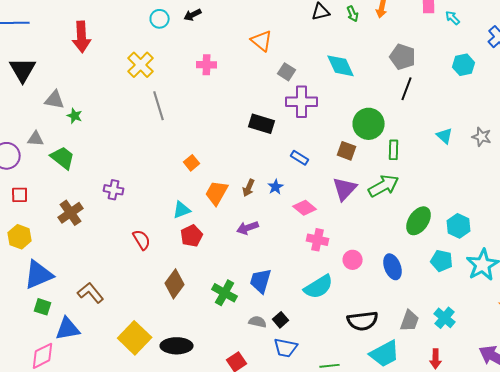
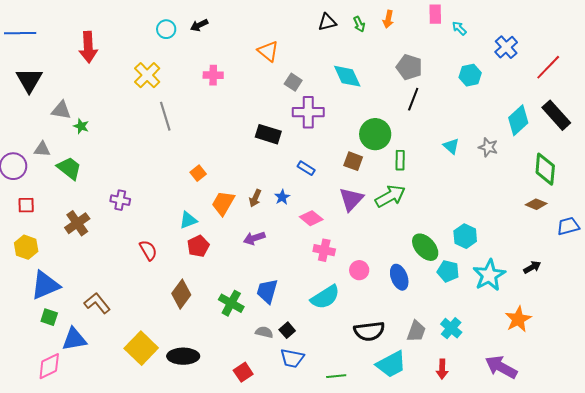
green ellipse: (419, 221) -> (425, 247), moved, turned -76

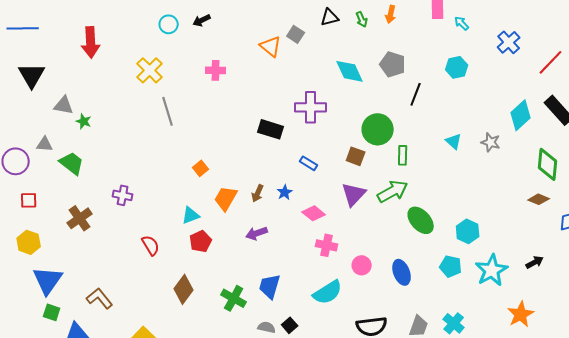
gray pentagon: (409, 67) -> (393, 64), moved
cyan hexagon: (470, 75) -> (457, 67), moved
gray square: (293, 82) -> (296, 34), moved
green ellipse: (425, 247) -> (421, 220), moved
blue triangle: (45, 285) -> (48, 280), turned -32

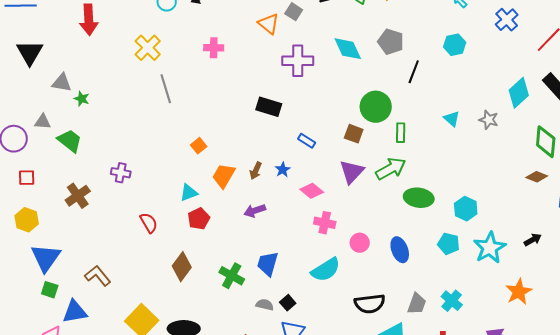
purple cross: (311, 107) -> (298, 61), moved
green ellipse: (421, 220) -> (419, 198), turned -40

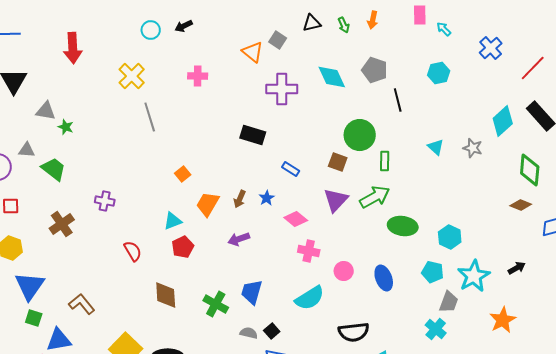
black line: (414, 72) -> (398, 100), turned -35
brown diamond: (182, 267) -> (166, 295), turned -40
gray trapezoid: (417, 304) -> (449, 302), moved

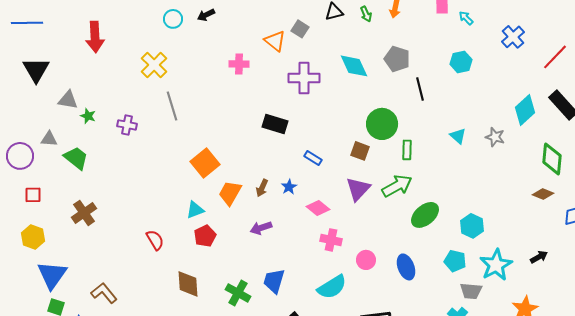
pink cross: (198, 76) -> (239, 64), moved
orange square: (183, 174) -> (205, 163), size x1.8
purple cross: (105, 201) -> (127, 125), moved
green ellipse: (403, 226) -> (425, 215), turned -48
gray trapezoid: (449, 302) -> (471, 291), turned 75

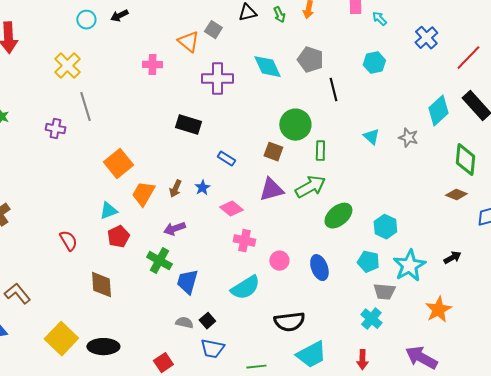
purple cross: (127, 125) -> (55, 129), moved
purple triangle: (358, 189) -> (271, 190), turned 32
green cross: (238, 293) -> (159, 261), moved

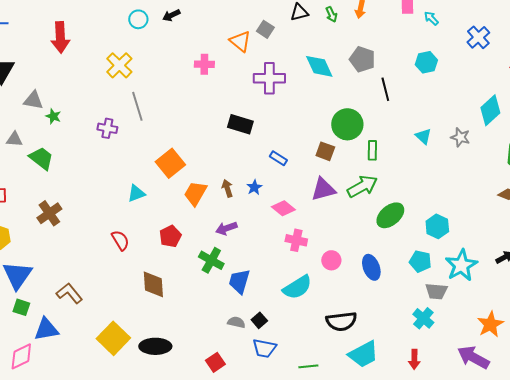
brown arrow: (175, 189) -> (227, 188), turned 138
cyan triangle: (108, 211) -> (136, 193), moved
orange star: (438, 310) -> (490, 324), moved

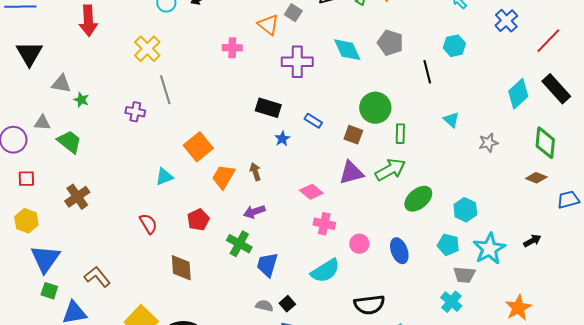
black line: (385, 89) -> (427, 72), moved
gray star: (460, 137) -> (488, 143), moved, turned -30
blue rectangle: (278, 158) -> (313, 121), moved
blue star: (254, 187) -> (282, 139), moved

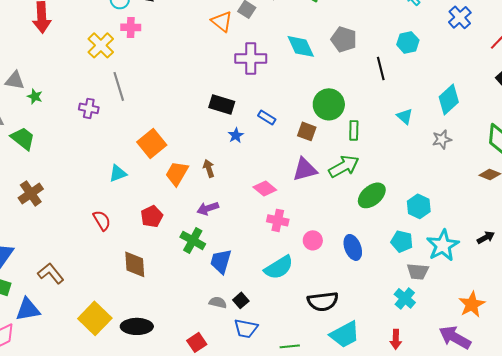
pink cross: (232, 48) -> (131, 27), moved
cyan diamond: (518, 94) -> (449, 99), moved

